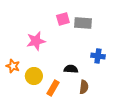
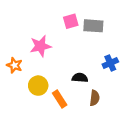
blue cross: (98, 56) -> (110, 63), turned -32
orange star: (13, 66) -> (14, 65), moved
orange rectangle: (53, 88) -> (60, 99), turned -63

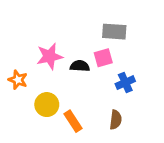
pink square: (71, 21) -> (103, 58), moved
blue cross: (110, 63) -> (125, 83), moved
black semicircle: (80, 78) -> (80, 66), moved

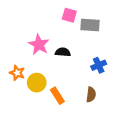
pink star: (50, 56) -> (39, 45), turned -30
pink square: (103, 58) -> (69, 15), moved, turned 32
orange star: (18, 80) -> (17, 73), moved

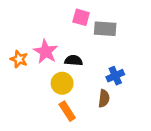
orange star: (17, 73) -> (19, 59), moved
yellow circle: (37, 83) -> (62, 83), moved
brown semicircle: (91, 95) -> (104, 98), moved

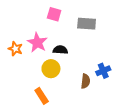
pink square: (81, 17) -> (54, 14), moved
blue cross: (115, 76) -> (103, 71), moved
orange rectangle: (67, 111) -> (42, 96), moved

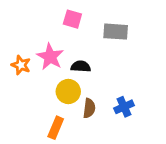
blue cross: (103, 71) -> (124, 107), moved
brown semicircle: (85, 81) -> (89, 108), moved
orange rectangle: (42, 96) -> (56, 128), turned 56

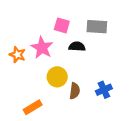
pink square: (72, 19) -> (62, 25), moved
black semicircle: (81, 66) -> (77, 46), moved
orange rectangle: (56, 128) -> (33, 107), moved, turned 36

